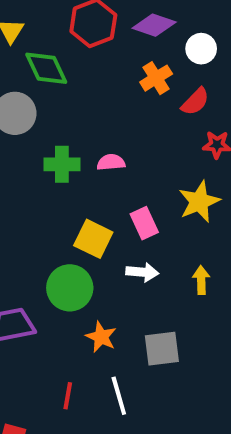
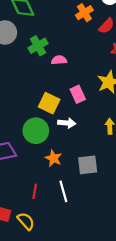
green cross: (62, 164) -> (38, 46), moved, turned -30
white arrow: (142, 272) -> (67, 123), moved

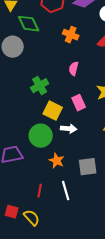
orange cross: (84, 13) -> (71, 35), moved, turned -35
green cross: (38, 46) -> (40, 86), moved
pink semicircle: (59, 60) -> (74, 69), moved, turned -72

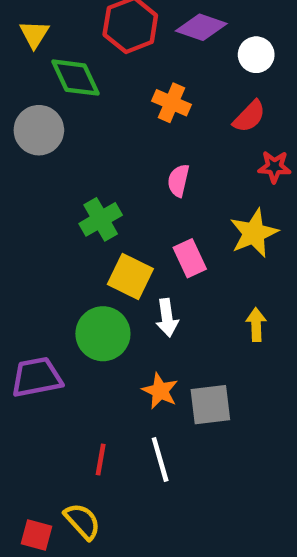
white arrow: (69, 129) -> (167, 318), turned 77
orange star: (57, 161) -> (160, 391), moved
red square: (12, 212) -> (37, 535), moved

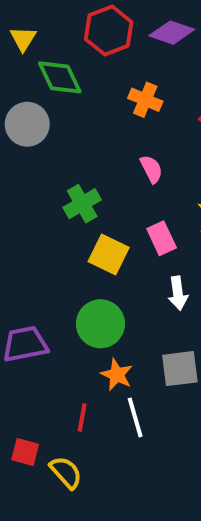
pink semicircle: (178, 180) -> (151, 169), turned 140
white arrow: (167, 318) -> (178, 293), moved
green circle: (103, 334) -> (100, 324), moved
orange star: (160, 391) -> (117, 375), moved
red square: (37, 535) -> (25, 452), moved

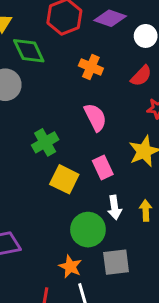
pink semicircle: (151, 169) -> (95, 117), size x1.4
green circle: (100, 324) -> (88, 230), moved

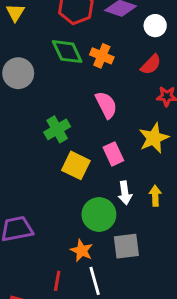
green diamond: (29, 51) -> (67, 52), moved

